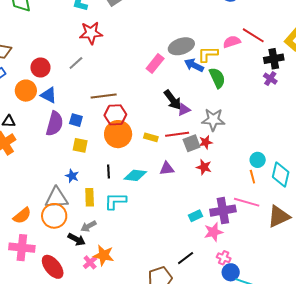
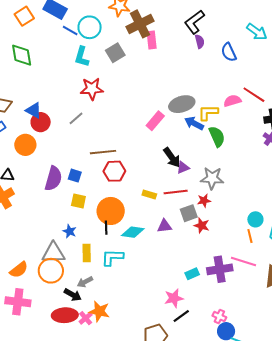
blue triangle: (49, 95) -> (34, 110), moved
orange circle: (118, 134) -> (111, 211), moved
gray square: (192, 143) -> (189, 213), moved
pink star: (213, 232) -> (174, 298), moved
red ellipse: (53, 267) -> (65, 315), moved, turned -55

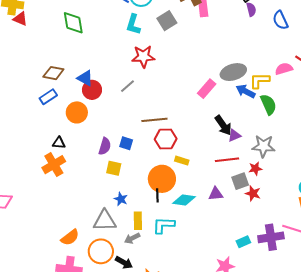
purple semicircle: (53, 179) -> (105, 146), size x0.7
yellow rectangle: (149, 195) -> (182, 161), moved
yellow square: (78, 201) -> (114, 168), moved
orange circle: (51, 271) -> (101, 251), moved
gray arrow: (85, 282) -> (132, 238), moved

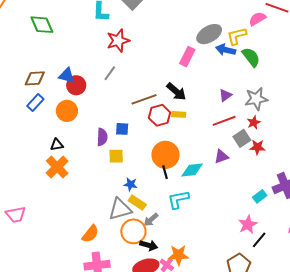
black arrow: (223, 125) -> (176, 92), moved
yellow rectangle: (182, 161) -> (179, 114), moved
yellow rectangle: (138, 221) -> (137, 203), moved, turned -42
orange circle: (101, 251) -> (133, 231), moved

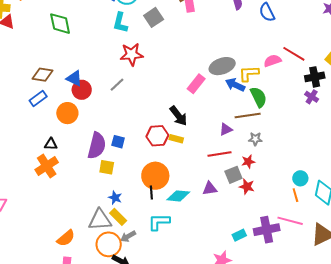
brown line: (144, 99) -> (248, 115), moved
gray star: (256, 99) -> (255, 139), size x0.6
purple semicircle: (102, 137) -> (97, 146), size x1.5

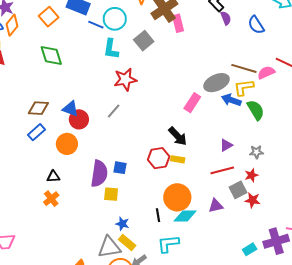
brown line: (248, 115) -> (244, 68), moved, turned 30
orange cross: (47, 166) -> (51, 199), size x0.7
orange circle: (155, 176) -> (177, 197), moved

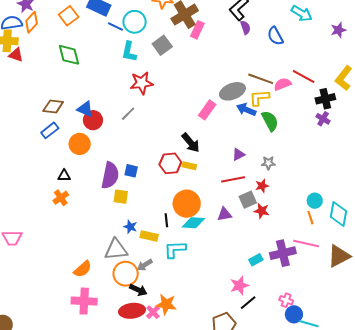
pink rectangle: (178, 23) -> (197, 30), turned 36
yellow rectangle: (127, 242) -> (149, 236), moved, turned -30

